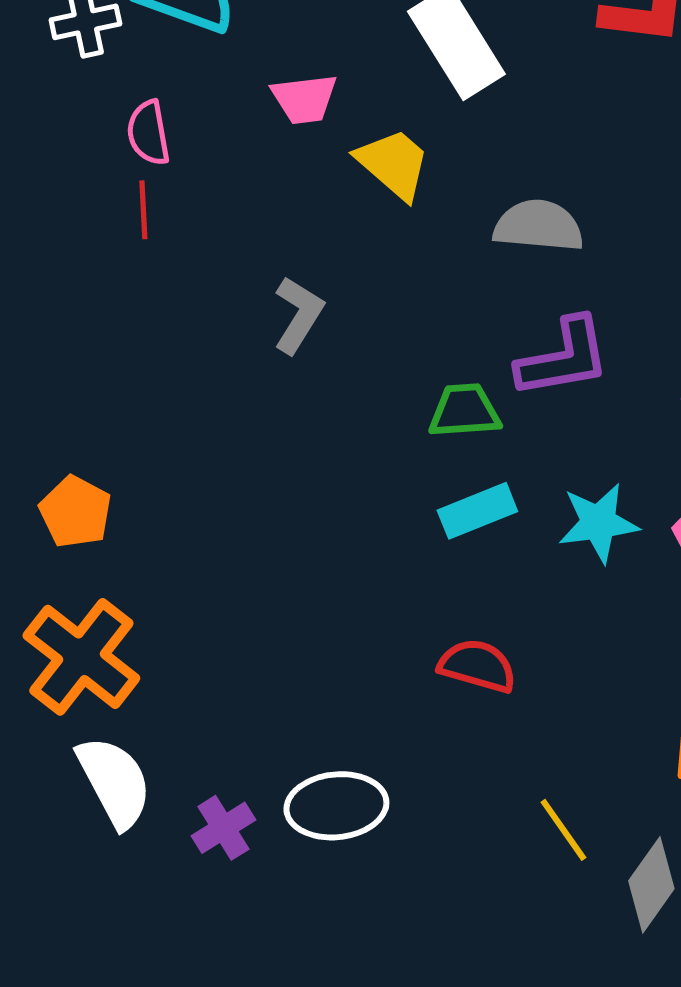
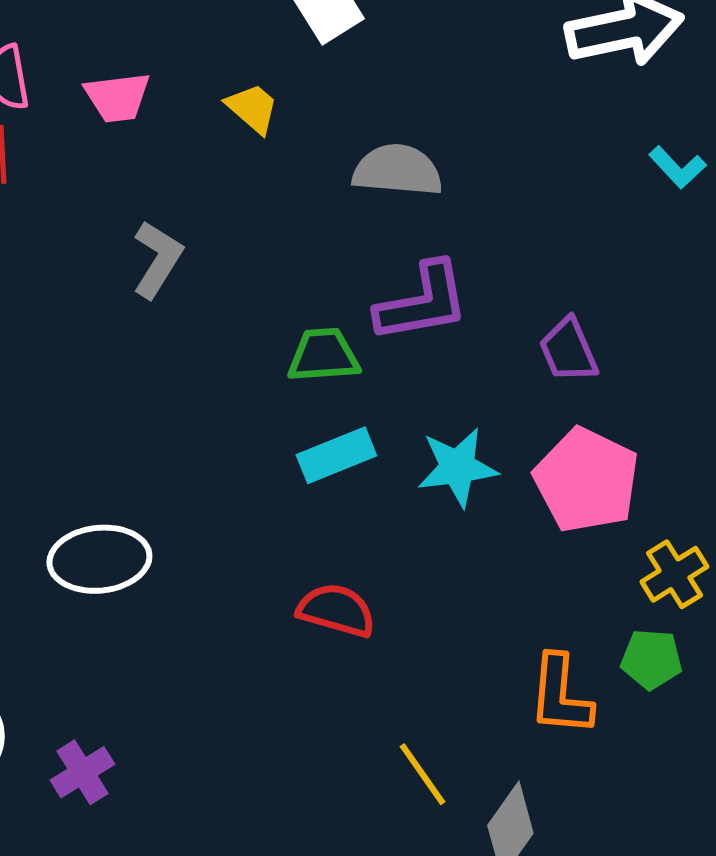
pink trapezoid: (304, 99) -> (117, 97), moved
yellow trapezoid: (393, 164) -> (252, 108), size x0.7
white ellipse: (336, 806) -> (99, 559), moved

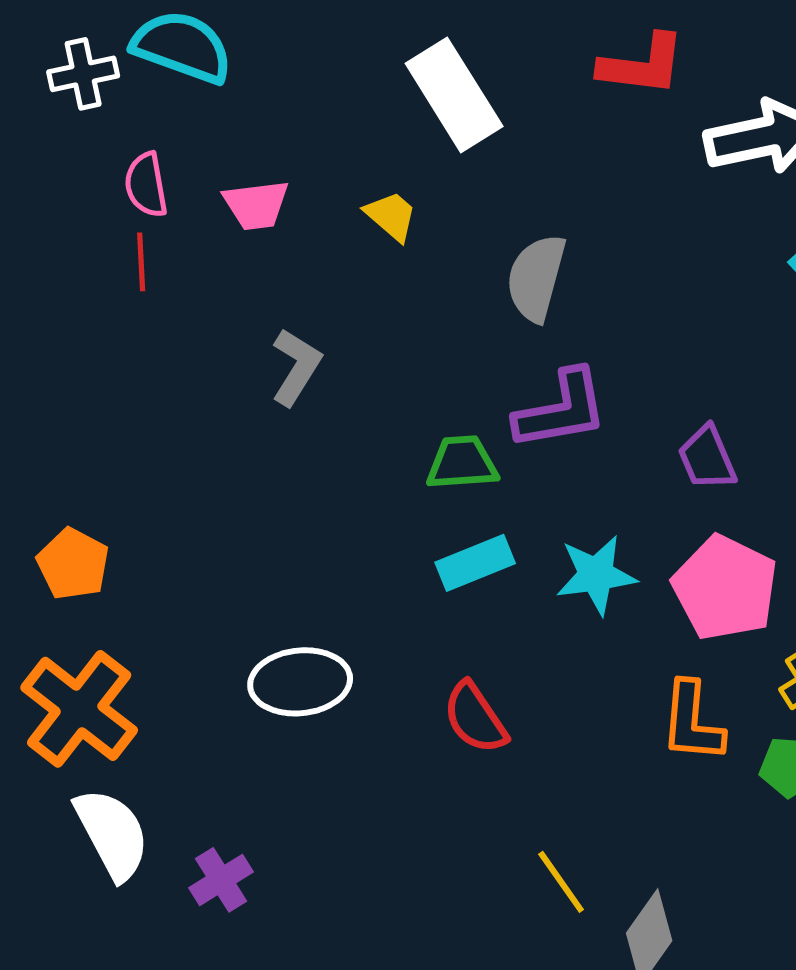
gray semicircle: (397, 170) -> (536, 278), turned -80
white ellipse: (99, 559) -> (300, 682), moved
red semicircle: (336, 610) -> (475, 718), turned -140
orange L-shape: (560, 695) -> (692, 722), moved

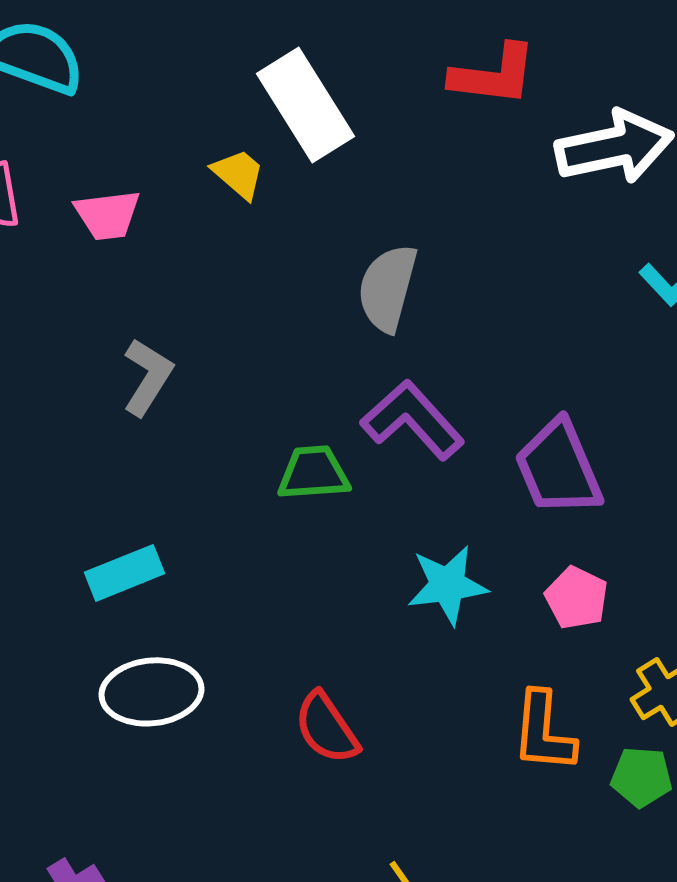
yellow trapezoid: (391, 216) -> (238, 174), moved
purple L-shape: (561, 410) -> (412, 420), turned -122
purple trapezoid: (707, 458) -> (558, 468), size x1.5
cyan rectangle: (475, 563) -> (124, 573), moved
pink pentagon: (725, 588) -> (576, 598), size x0.6

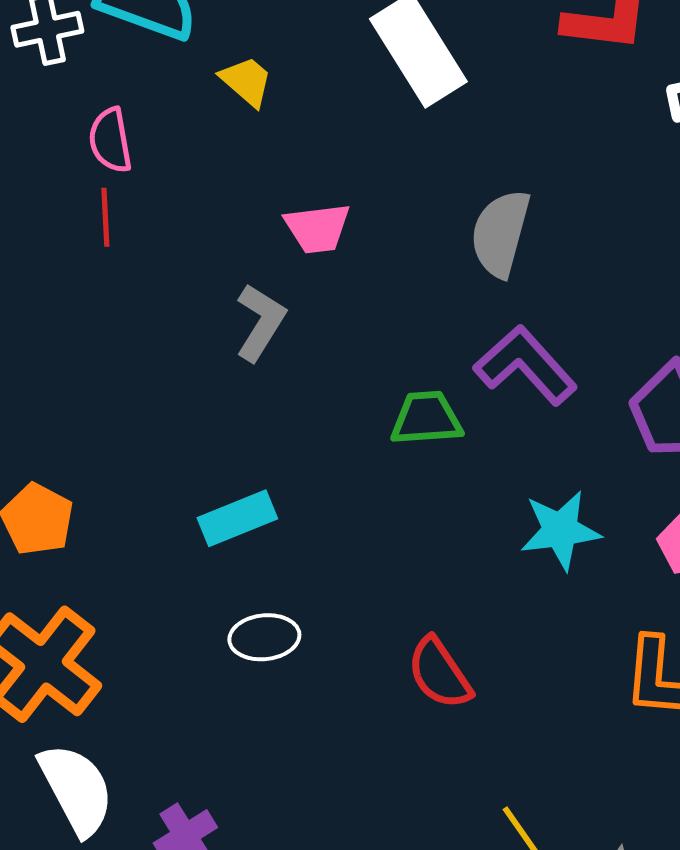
yellow trapezoid: (238, 174) -> (246, 81), moved
pink trapezoid: (107, 215) -> (317, 228), moved
white ellipse: (151, 692) -> (264, 637), size x0.7

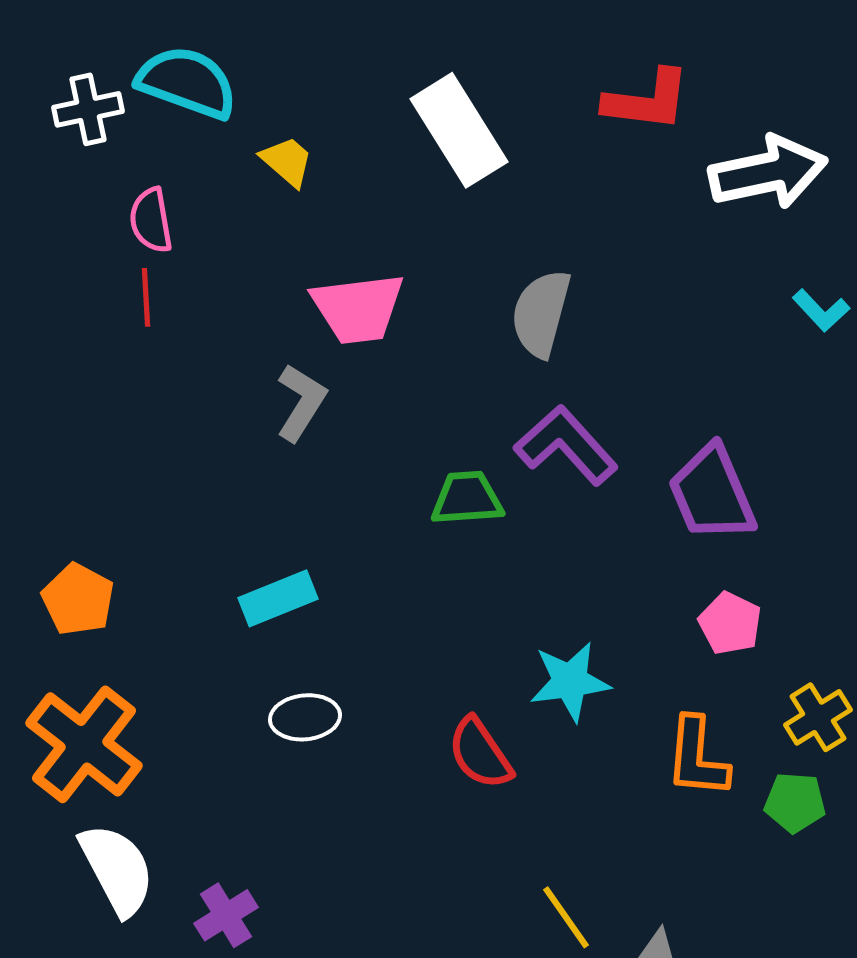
pink trapezoid: (317, 228) -> (358, 308), size x1.4
cyan star: (560, 530) -> (570, 681), moved

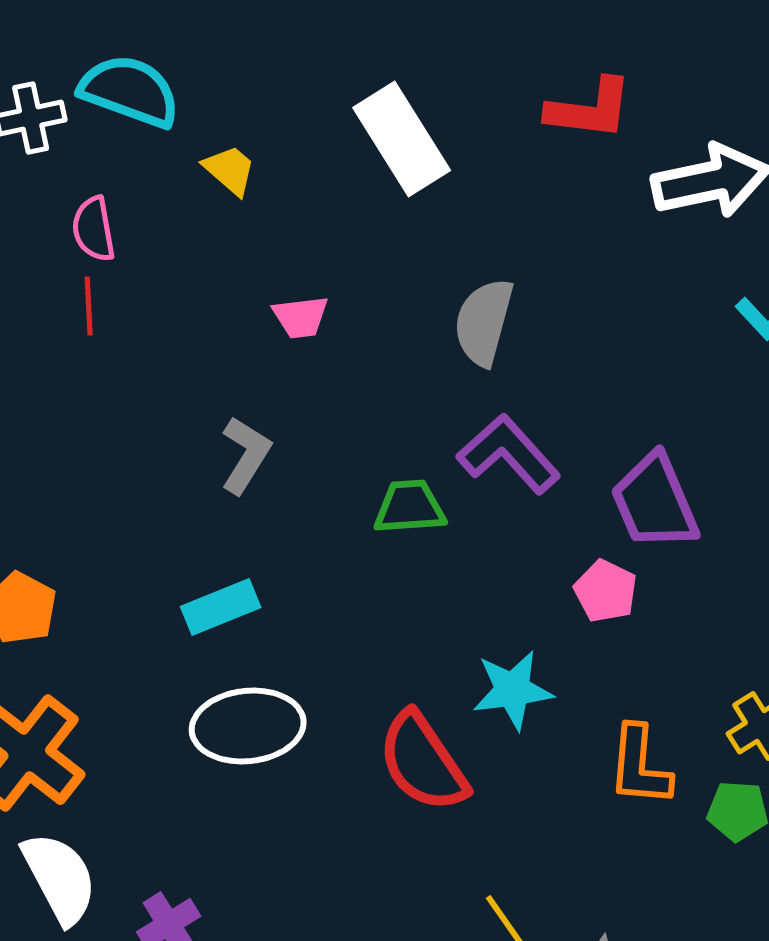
pink trapezoid: (358, 308) -> (301, 317), size x0.6
gray L-shape: (301, 402) -> (246, 455), moved
pink pentagon: (730, 623) -> (606, 591), moved
white ellipse: (305, 717) -> (248, 726), size x1.6
red semicircle: (480, 753) -> (423, 762), size x1.4

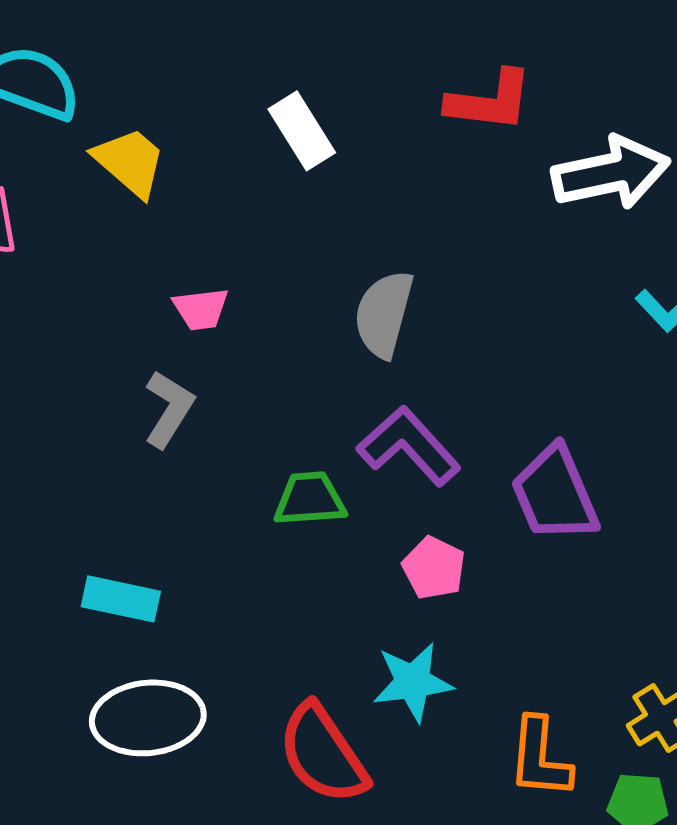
white rectangle: (402, 139) -> (302, 131), size x0.7
yellow trapezoid: (230, 170) -> (130, 162), size x1.4
gray L-shape: (246, 455) -> (169, 409), moved
pink pentagon: (606, 591) -> (434, 568), moved
cyan rectangle: (221, 607) -> (121, 599), turned 34

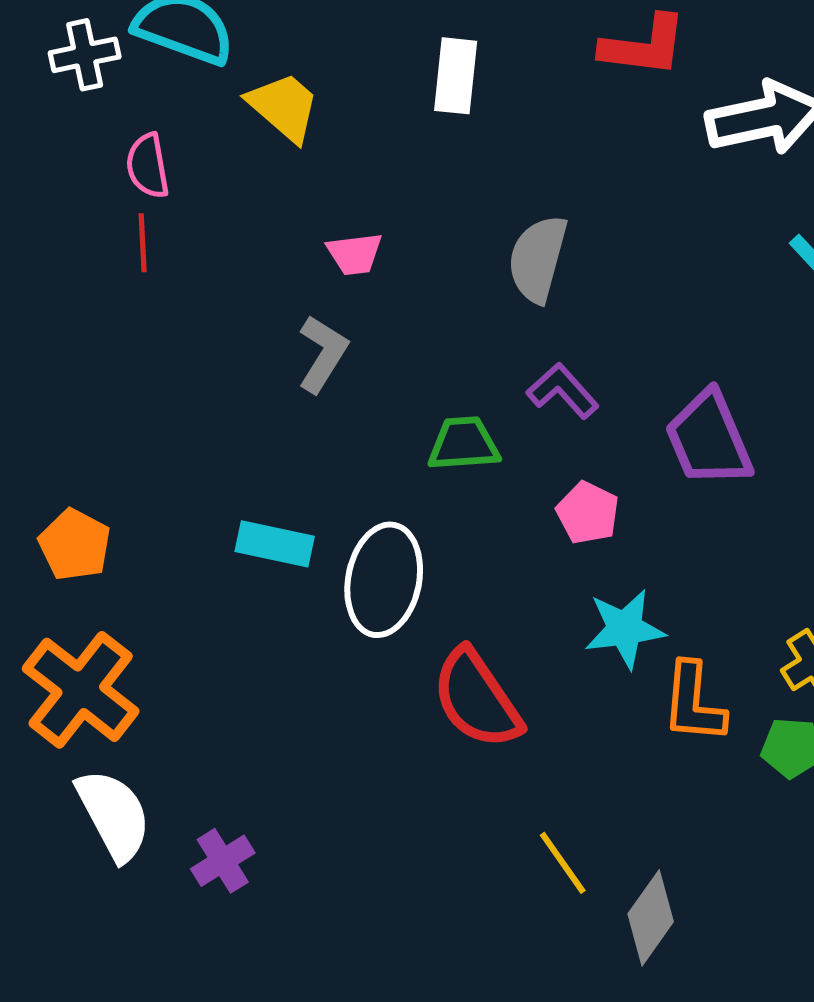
white rectangle: (302, 131) -> (456, 76), turned 38
purple L-shape: (409, 446) -> (563, 391), size x0.7
cyan star: (413, 682) -> (625, 629), moved
white ellipse: (148, 718) -> (384, 580), moved, turned -73

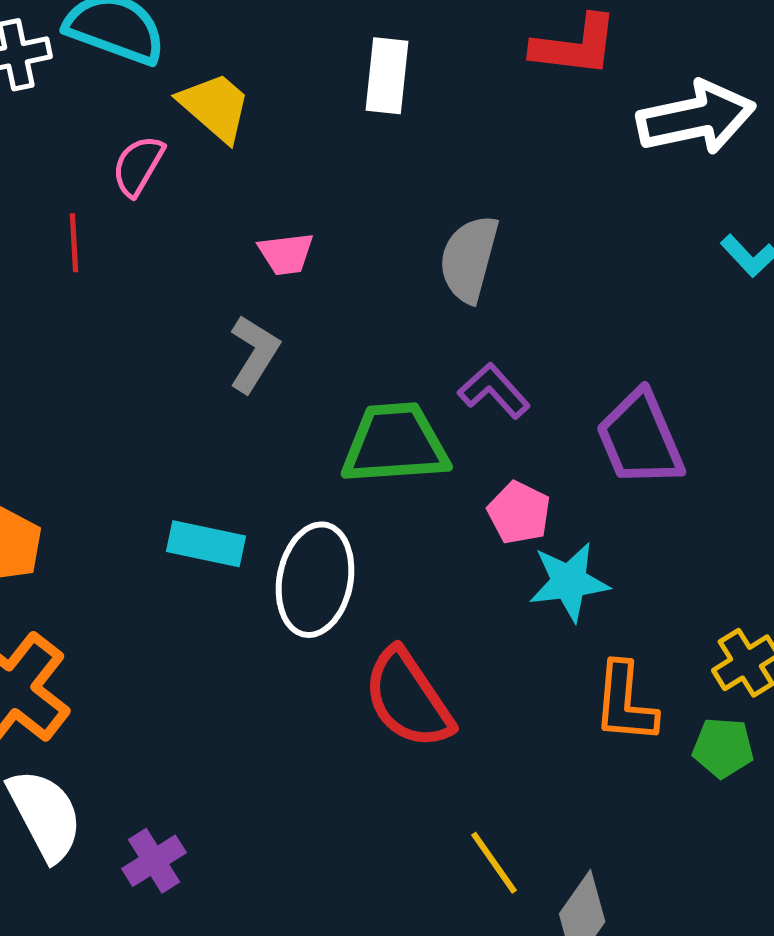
pink semicircle: (148, 166) -> (138, 166), moved, turned 40
green trapezoid: (464, 444) -> (395, 444), size x1.5
cyan star: (625, 629) -> (569, 582), moved

